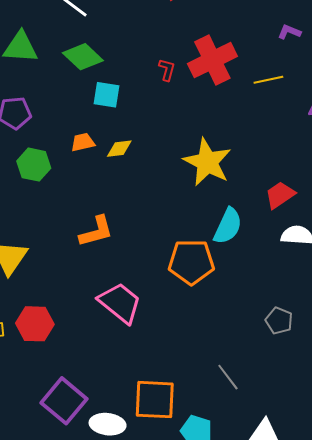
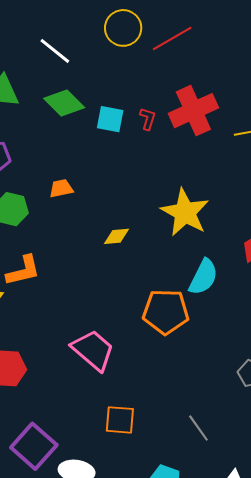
cyan square: (107, 95) -> (110, 119), moved
yellow diamond: (119, 149) -> (117, 236), moved
orange L-shape: (96, 231) -> (23, 271), moved
orange square: (155, 400) -> (120, 420), moved, size x0.7

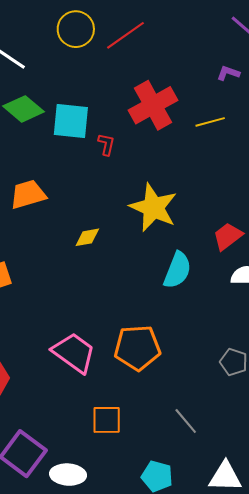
cyan square: (110, 119) -> (71, 121), size x1.4
red L-shape: (148, 119) -> (106, 144), moved
orange trapezoid: (61, 188) -> (28, 194), size x1.5
orange pentagon: (166, 312) -> (137, 348), moved

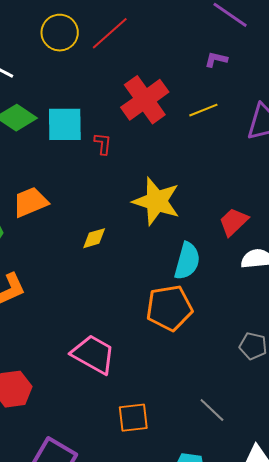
orange pentagon: (137, 348) -> (169, 308), moved

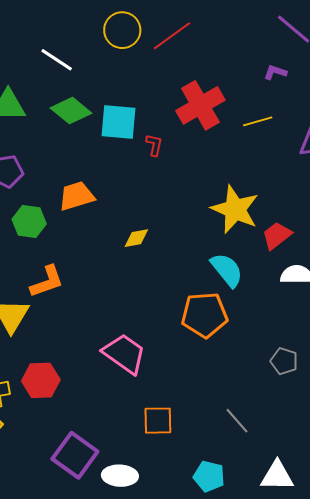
yellow star: (156, 201) -> (235, 209), moved
cyan semicircle: (187, 261) -> (227, 270), turned -60

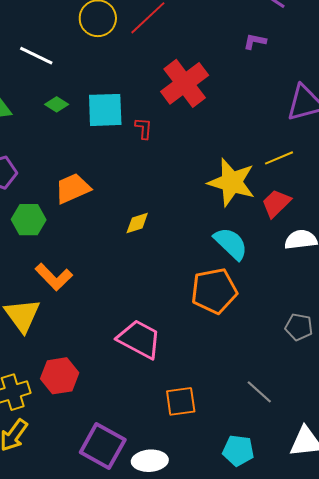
green diamond: (71, 111) -> (57, 104), size x0.6
yellow line: (258, 121) -> (279, 158), moved
orange L-shape: (47, 282) -> (54, 277), turned 72

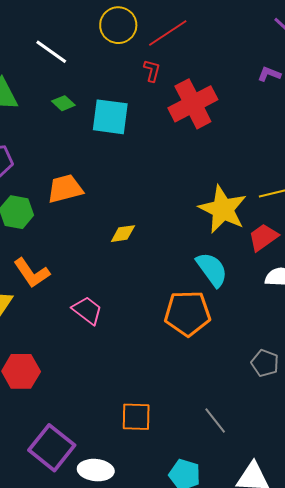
red L-shape: (144, 128) -> (152, 71), moved
pink trapezoid: (139, 339) -> (87, 310), moved, size x0.7

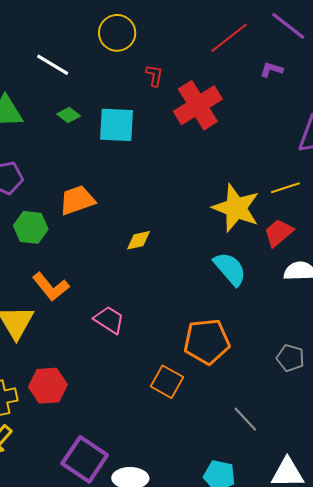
red line: (168, 33) -> (229, 38), moved
orange pentagon: (187, 313) -> (207, 341), moved
orange square: (136, 417) -> (167, 382), moved, turned 32

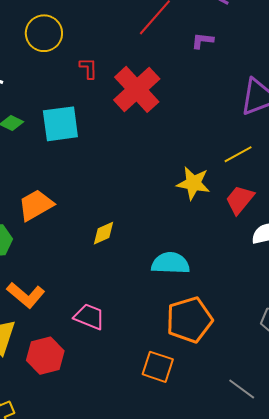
yellow star: (236, 208) -> (193, 183), size x0.7
cyan semicircle: (230, 269) -> (170, 263), moved, turned -36
red hexagon: (48, 386) -> (45, 356), moved

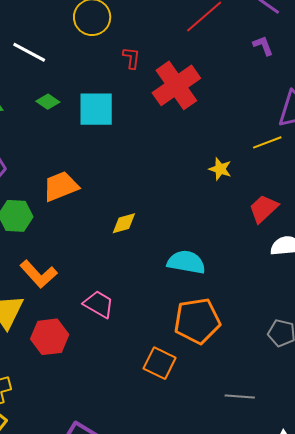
purple L-shape: (202, 41) -> (263, 46), moved, turned 55
yellow line: (238, 154) -> (267, 142), moved
yellow star: (193, 183) -> (220, 169), moved, size x0.7
gray line: (242, 389) -> (240, 397), turned -40

